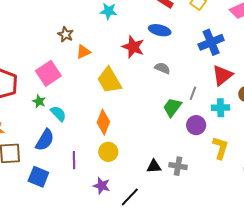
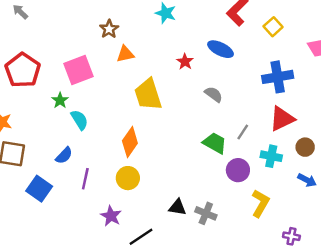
red star: (133, 47) -> (185, 62), size x0.6
green trapezoid: (172, 107) -> (215, 143), turned 70
blue semicircle: (45, 140) -> (64, 155), moved, size x0.7

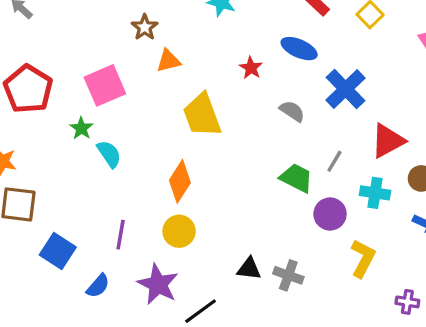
blue cross: (278, 77) -> (346, 89), moved, turned -32
blue semicircle: (64, 155) -> (98, 286), moved
purple star: (111, 216) -> (158, 284), size x1.4

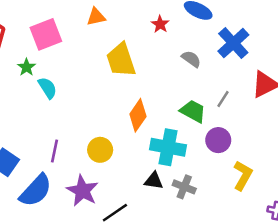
orange diamond: (180, 181) -> (138, 115), moved
cyan cross: (375, 193) -> (168, 147), moved, size x1.5
blue semicircle: (98, 286) -> (36, 190), size x1.8

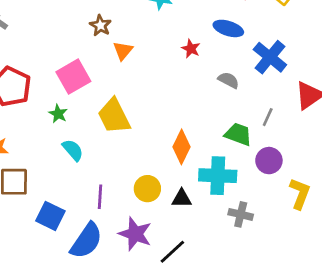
orange triangle: (96, 17) -> (123, 51), turned -30
yellow trapezoid: (121, 60) -> (114, 116), moved
cyan semicircle: (47, 88) -> (73, 150), moved
black triangle: (154, 181) -> (182, 198), moved

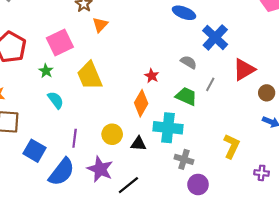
red star: (191, 49) -> (152, 76), moved
gray semicircle: (228, 80) -> (189, 62), moved
purple circle: (269, 161) -> (198, 184), moved

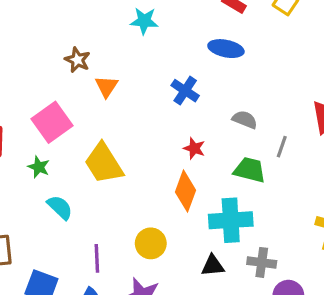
blue cross: (215, 37) -> (185, 91), moved, size x0.7
black triangle: (139, 144) -> (213, 266), moved

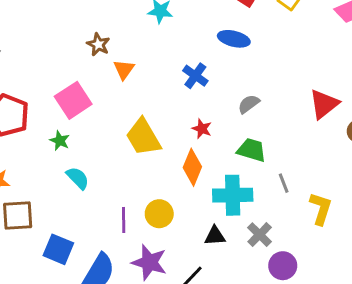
gray semicircle: (245, 120) -> (249, 104), turned -60
gray line: (282, 147) -> (284, 183), moved, turned -42
yellow trapezoid: (104, 163) -> (143, 137), moved
purple line: (97, 258) -> (124, 220), moved
gray cross: (262, 262) -> (260, 235), turned 35

